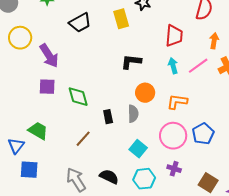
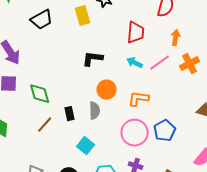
cyan arrow: (173, 66) -> (135, 63), turned -49
brown line: (83, 139) -> (45, 125), moved
cyan square: (138, 149) -> (86, 146), moved

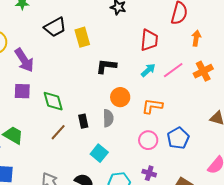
yellow rectangle: (83, 16) -> (82, 37), moved
orange arrow: (176, 38) -> (196, 38), moved
cyan arrow: (135, 63) -> (148, 70), turned 112
pink circle: (135, 133) -> (148, 140), size x0.7

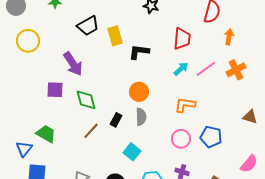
purple arrow: (24, 60) -> (73, 64), moved
black L-shape: (106, 66) -> (139, 52), moved
orange circle: (120, 97) -> (139, 92), moved
black rectangle: (83, 121) -> (116, 120), turned 40
blue pentagon: (178, 138) -> (211, 137), turned -30

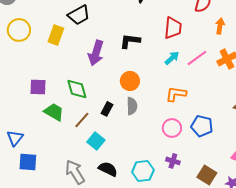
yellow rectangle: (115, 36) -> (56, 35), moved, turned 36
purple arrow: (73, 64) -> (96, 53), moved, turned 50
purple square: (55, 90) -> (38, 87), moved
green trapezoid: (46, 134) -> (54, 112), moved
cyan square: (132, 152) -> (96, 141), moved

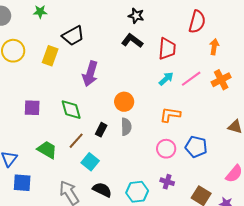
black L-shape: (130, 41) -> (132, 41), moved, turned 30
green trapezoid: (54, 112) -> (47, 150), moved

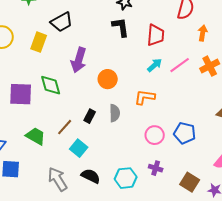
black L-shape: (132, 41) -> (121, 27), turned 45
orange circle: (124, 102) -> (108, 79), moved
purple square: (32, 108) -> (21, 94), size x1.4
green diamond: (71, 110) -> (51, 85), moved
orange L-shape: (170, 115) -> (145, 97), moved

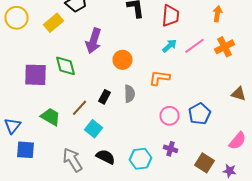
yellow rectangle: (39, 42) -> (54, 23), turned 30
blue pentagon: (185, 133) -> (200, 114), turned 30

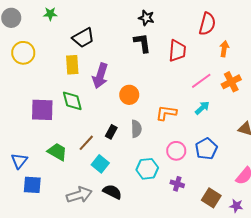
yellow rectangle: (54, 23) -> (72, 65), moved, turned -54
cyan arrow: (170, 46) -> (202, 108), moved
cyan hexagon: (140, 159) -> (147, 169), moved
gray arrow: (72, 160) -> (79, 195), turned 105

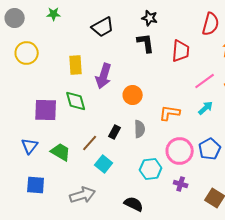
black trapezoid: (83, 38) -> (103, 27), moved
pink circle: (176, 151) -> (180, 151), size x1.4
blue triangle: (19, 161) -> (30, 146), moved
black semicircle: (112, 192) -> (134, 204), moved

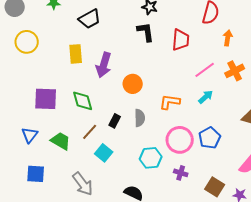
black trapezoid: (103, 27) -> (90, 19), moved
green diamond: (76, 101) -> (83, 101), moved
gray arrow: (83, 195) -> (83, 184), turned 70

